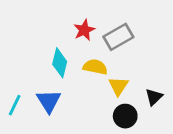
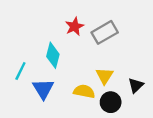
yellow semicircle: (95, 67) -> (84, 91), moved
cyan line: (15, 105) -> (20, 71), moved

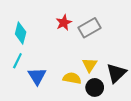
cyan diamond: (53, 55) -> (21, 33), moved
black triangle: (136, 85) -> (116, 73), size x1.5

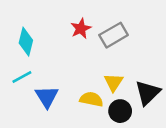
cyan line: (17, 61) -> (22, 77), turned 35

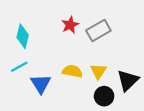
yellow semicircle: (91, 99) -> (72, 71), moved

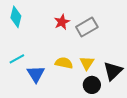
cyan diamond: (23, 36) -> (16, 17), moved

